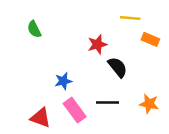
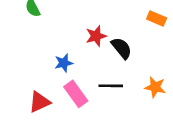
red star: (97, 44) -> (96, 36), moved
red triangle: (41, 118) -> (39, 102), turned -45

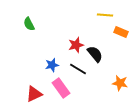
black line: (111, 86) -> (78, 69), moved, turned 30

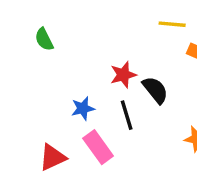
black line: (78, 69) -> (127, 115), turned 42

